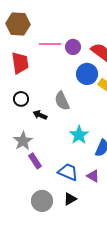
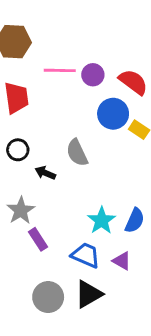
cyan star: (79, 135) -> (102, 221), moved
black triangle: (70, 199) -> (89, 294), size x1.5

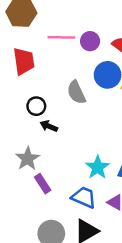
black circle: (18, 150) -> (36, 106), moved
gray semicircle: (77, 153) -> (76, 92), moved

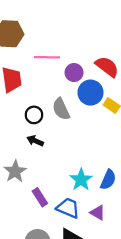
purple circle: (90, 41) -> (74, 73), moved
black circle: (36, 106) -> (34, 115), moved
purple rectangle: (43, 184) -> (40, 197), moved

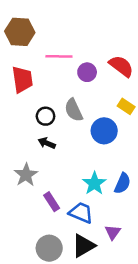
blue circle: (90, 93) -> (104, 131), moved
purple triangle: (98, 213) -> (113, 232), moved, turned 35

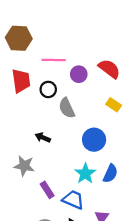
black circle: (46, 116) -> (48, 89), moved
blue circle: (104, 131) -> (94, 140), moved
gray star: (26, 175) -> (24, 166), turned -30

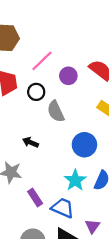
pink line: (54, 60) -> (42, 61), turned -45

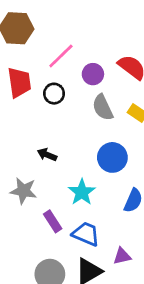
gray semicircle: (56, 111) -> (103, 107), moved
cyan star: (75, 180) -> (82, 192), moved
purple triangle: (92, 226) -> (122, 256), turned 42

